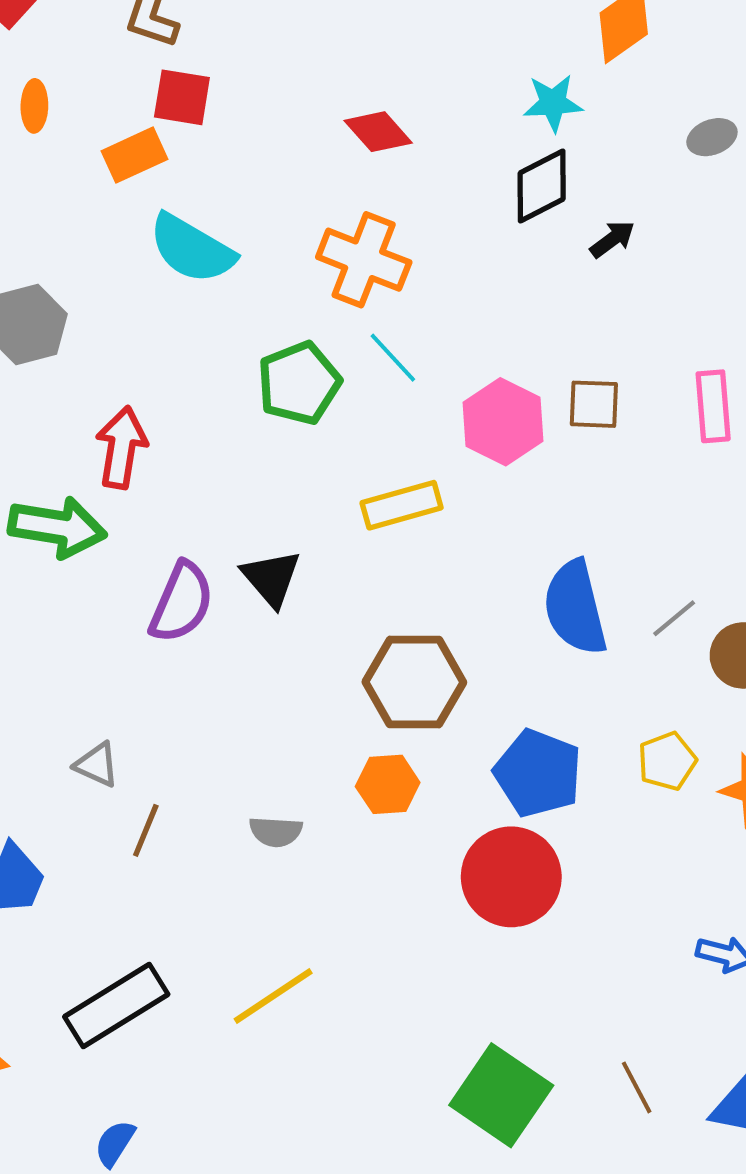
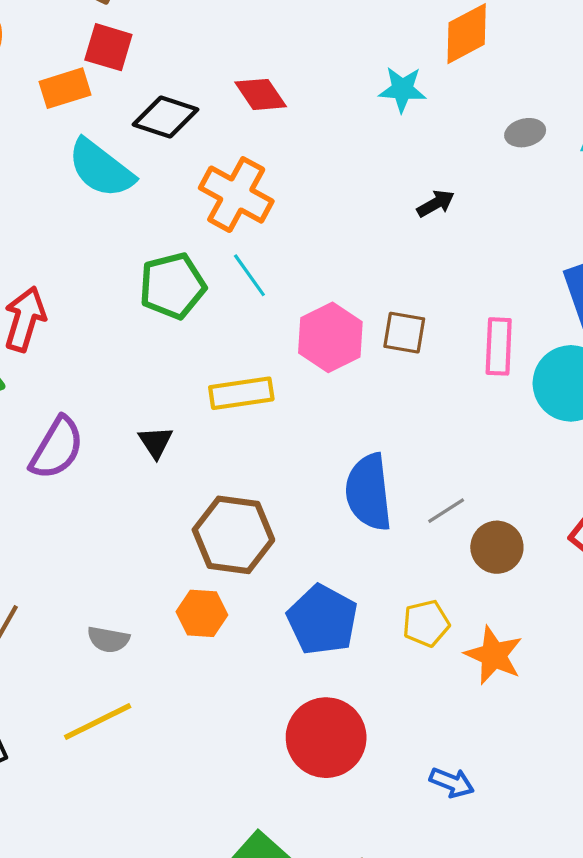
black diamond: (542, 186) -> (165, 117), moved, turned 38
black triangle: (271, 578) -> (156, 442), moved, size x0.7
red circle: (511, 877) -> (326, 738), moved
yellow line: (273, 996) -> (98, 722), moved

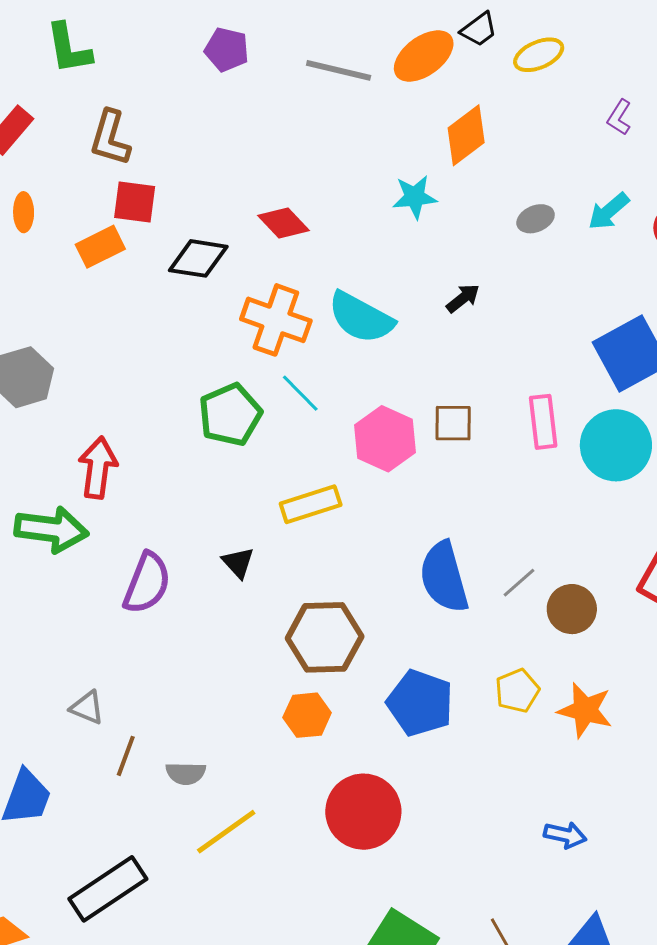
cyan semicircle: (101, 168) -> (361, 318), moved
gray semicircle: (108, 639) -> (186, 773), moved
red circle: (326, 738) -> (363, 812), moved

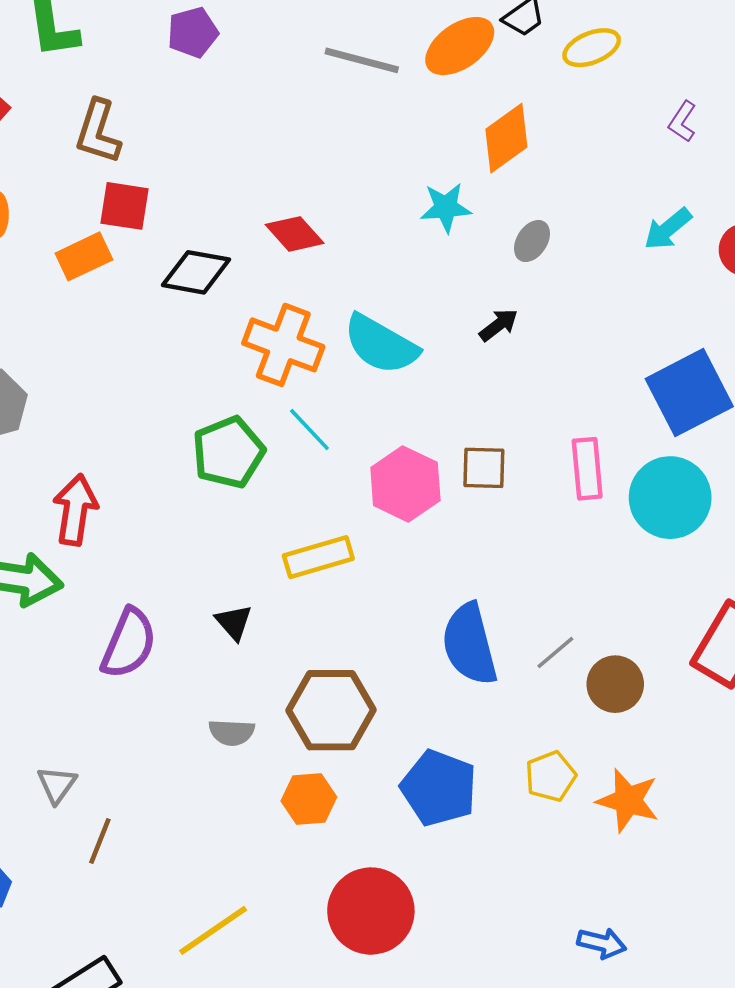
purple pentagon: (227, 50) -> (193, 32), moved, turned -30
gray ellipse: (536, 219) -> (532, 241), moved, turned -36
gray triangle: (87, 708) -> (57, 785), turned 42
gray semicircle: (186, 773) -> (232, 732), moved

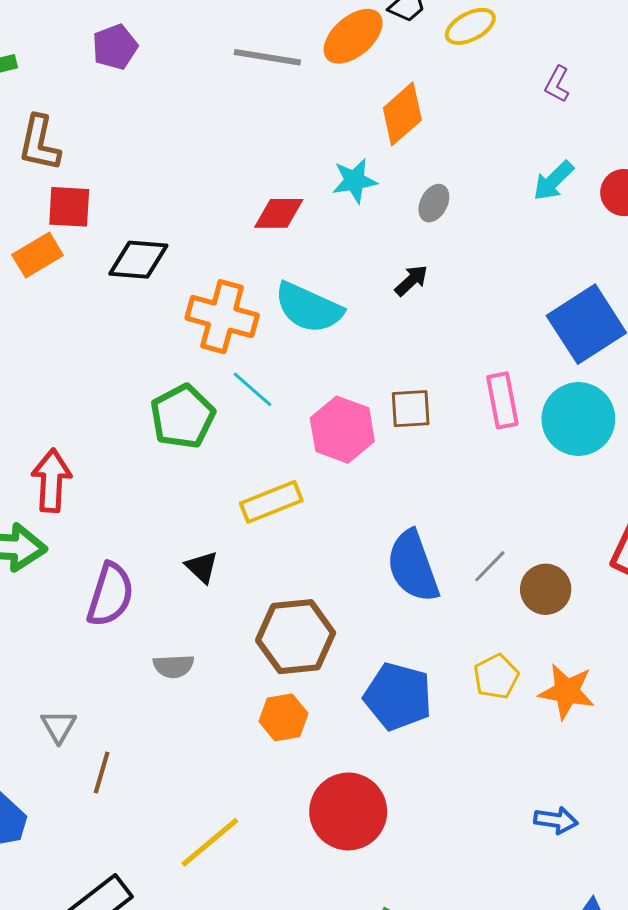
red diamond: (295, 234) -> (279, 213), moved, turned -42
gray semicircle: (232, 732) -> (174, 666), moved

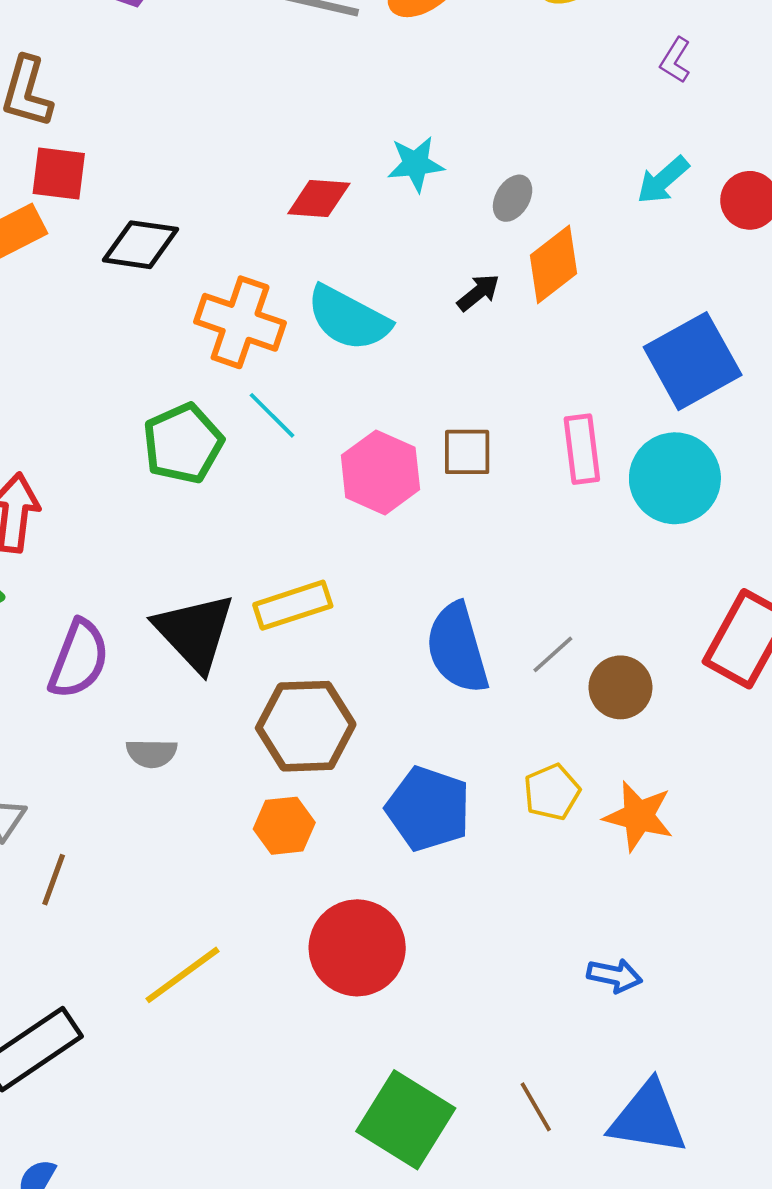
orange diamond: (402, 114) -> (553, 264), moved
yellow rectangle: (271, 502) -> (293, 605), moved
black triangle: (202, 567) -> (195, 632), size x2.0

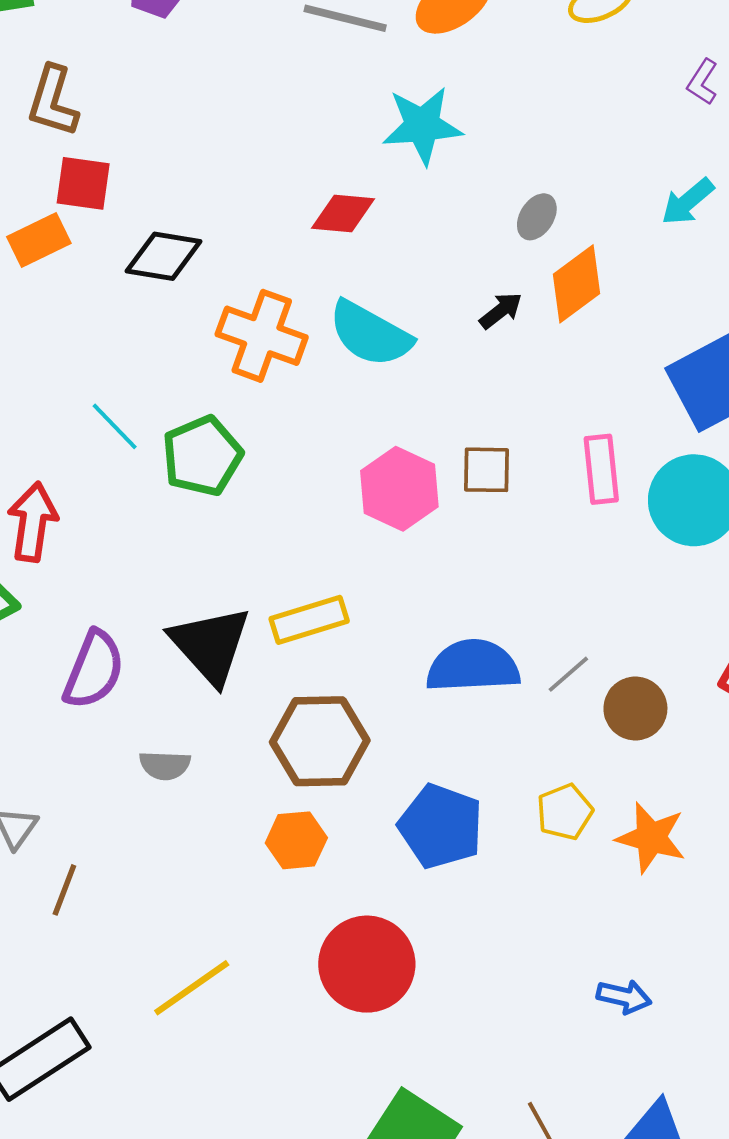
cyan star: (416, 164) -> (422, 126), moved, size x1.4
cyan line: (272, 415) -> (115, 426), moved
blue semicircle: (457, 648) -> (473, 666), turned 102

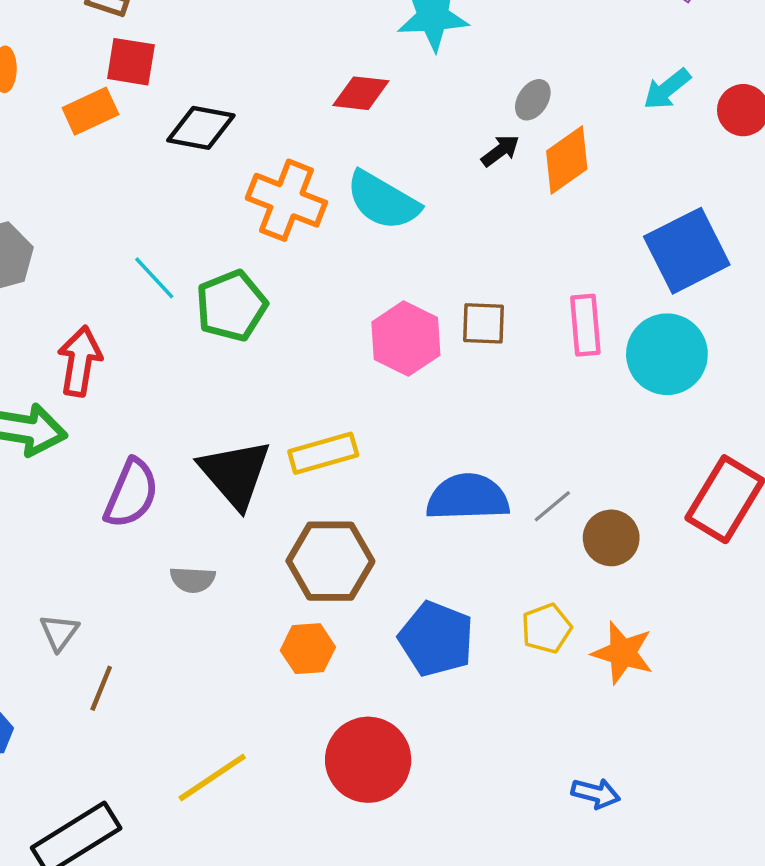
black arrow: (501, 311) -> (500, 151), moved

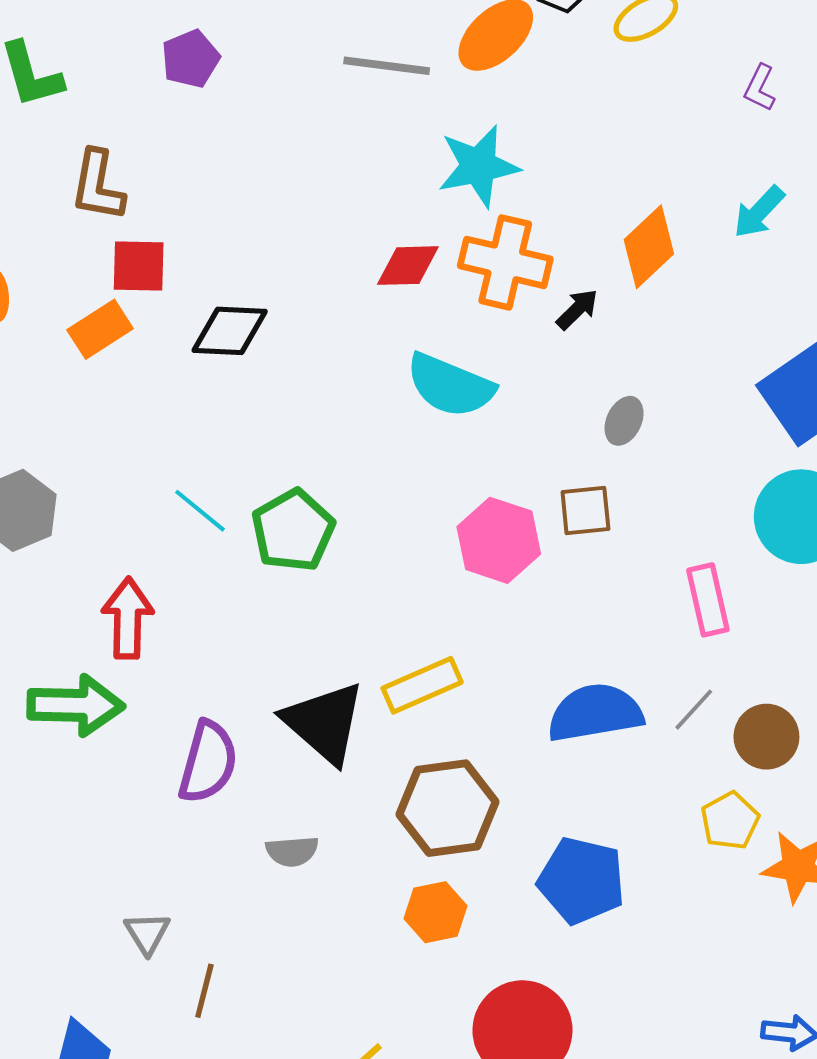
gray ellipse: (533, 100) -> (624, 421), moved
orange diamond: (567, 160) -> (649, 247), moved
orange cross: (286, 200) -> (505, 262), moved
pink rectangle: (585, 325) -> (708, 600), moved
yellow pentagon: (547, 628) -> (730, 821), moved

